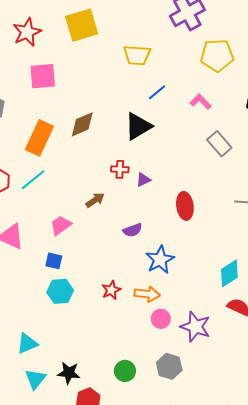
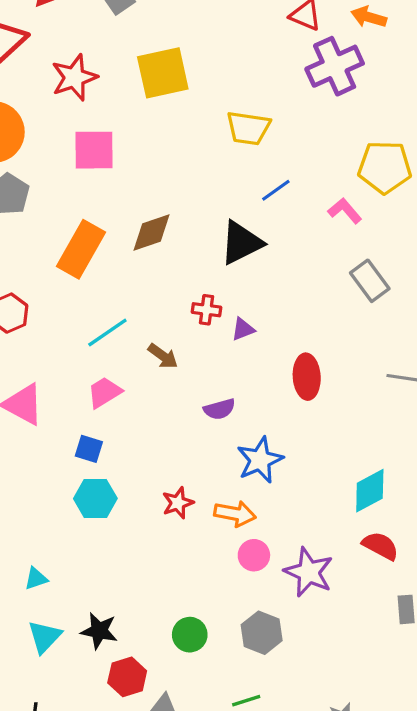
yellow pentagon: (217, 55) -> (385, 167), moved
cyan line: (33, 180) -> (107, 332), moved
brown arrow: (95, 200) -> (163, 356), turned 66
cyan triangle: (27, 344) -> (36, 579), size x0.7

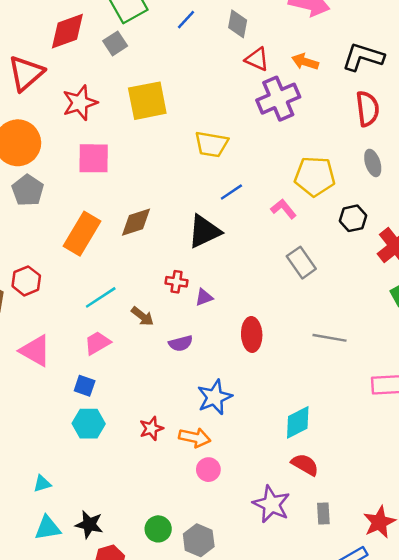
purple semicircle: (219, 409) -> (181, 343), moved
purple star: (309, 572) -> (271, 504), moved
gray hexagon: (262, 633) -> (199, 540), moved
cyan triangle: (45, 637) -> (48, 528), turned 36

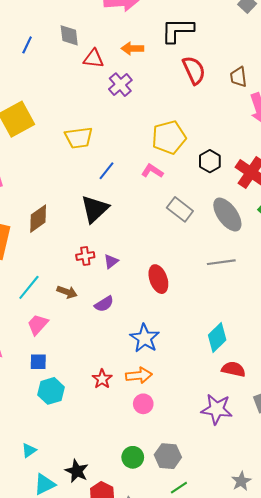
purple cross: (278, 99) -> (120, 85), size x0.7
gray ellipse: (373, 163) -> (227, 215), moved, size x1.6
pink circle: (208, 470) -> (143, 404), moved
black star: (89, 524) -> (77, 471), turned 30

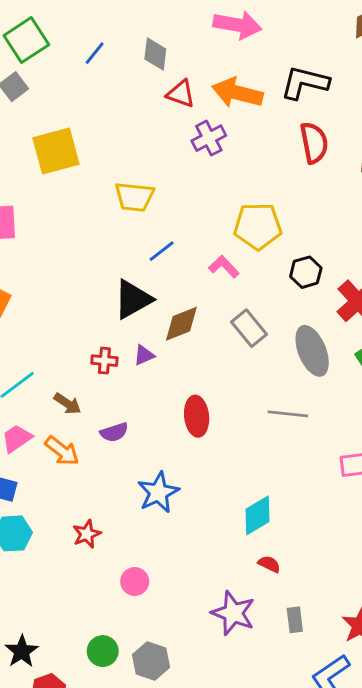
orange arrow: (132, 49) -> (237, 93), size x1.6
brown diamond: (38, 219) -> (181, 324), moved
purple triangle: (111, 261) -> (144, 355), moved
red semicircle: (233, 369) -> (269, 564), size x0.7
orange arrow: (139, 375) -> (62, 451), moved, turned 30

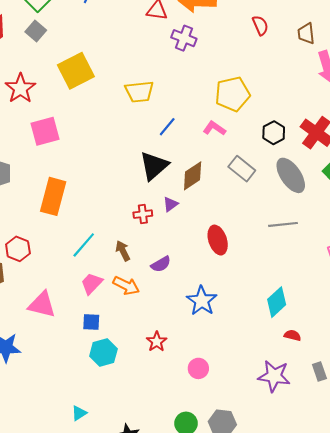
purple cross: (209, 138) -> (184, 38), turned -30
red semicircle: (314, 143) -> (260, 25), size x0.7
black hexagon: (306, 272) -> (274, 133), moved
brown arrow: (68, 404) -> (123, 251), turned -138

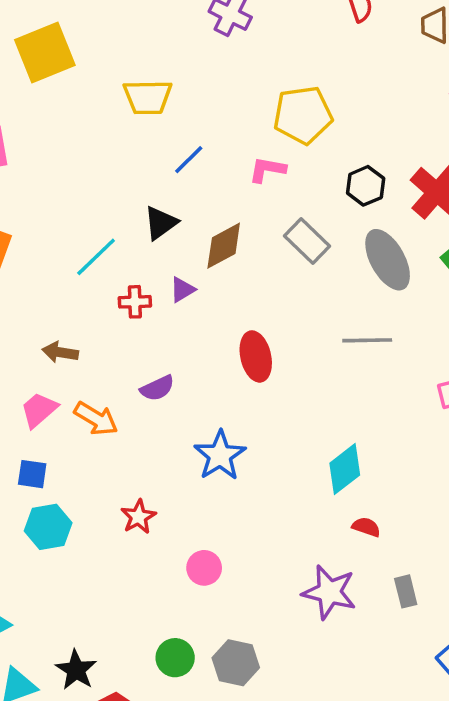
pink L-shape: (214, 128) -> (267, 170), turned -30
black triangle: (154, 166) -> (161, 223), size x0.7
cyan line: (84, 245) -> (96, 257), moved
brown arrow: (123, 251) -> (60, 352), moved, turned -60

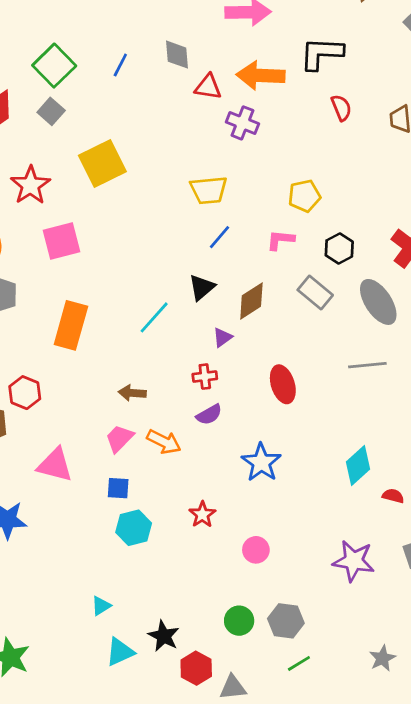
yellow trapezoid: (148, 97) -> (209, 190), moved
yellow pentagon: (303, 115) -> (304, 196), size x0.7
black hexagon: (366, 186) -> (339, 248), moved
red cross: (135, 302) -> (205, 377), moved
red semicircle: (366, 527) -> (393, 496), moved

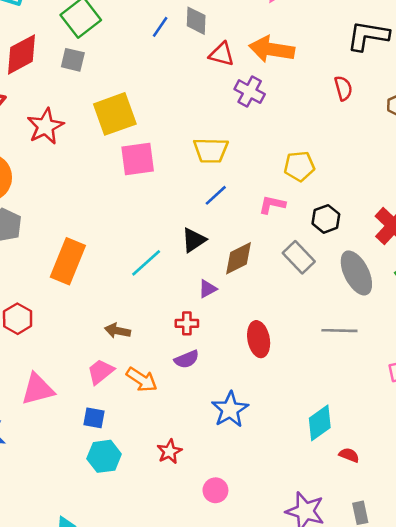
black L-shape: (321, 53) -> (368, 36), moved
blue line: (120, 65) -> (160, 27), moved
gray square: (51, 111) -> (73, 60), turned -35
pink square: (61, 241) -> (138, 159), moved
pink triangle: (55, 465) -> (38, 389), turned -36

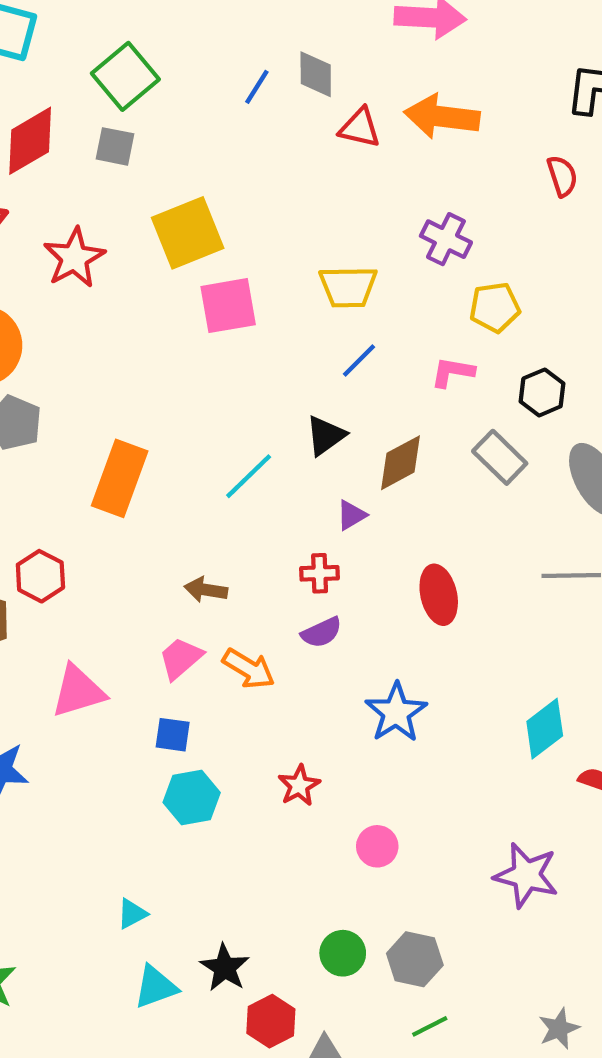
purple cross: (250, 92) -> (446, 239), moved

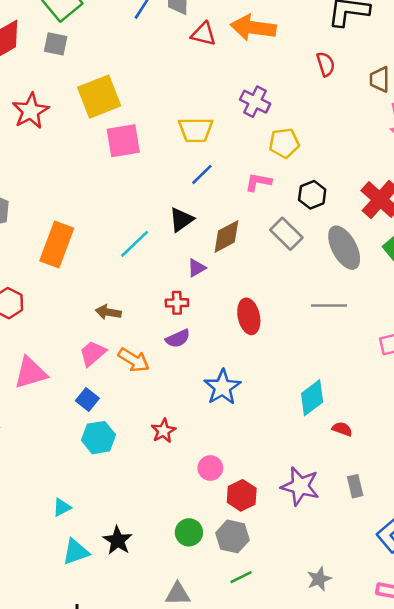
blue square: (173, 735) -> (87, 399), turned 30
red hexagon: (271, 1021) -> (242, 495), moved

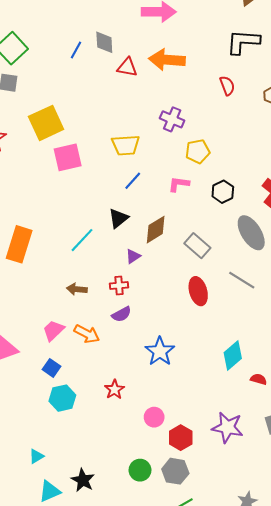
gray rectangle: (286, 234) -> (197, 246), moved
gray line: (329, 305) -> (242, 280), turned 36
brown arrow: (108, 312) -> (77, 289), moved
red ellipse: (249, 316) -> (198, 291), moved

